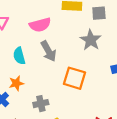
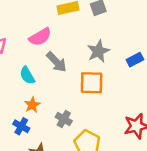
gray star: (91, 40) -> (98, 51), moved, turned 30
gray cross: (41, 104) -> (64, 119), turned -32

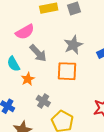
orange star: (32, 105) -> (28, 79), moved

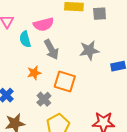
cyan semicircle: (13, 64) -> (25, 39), moved
orange square: (67, 71) -> (65, 81), moved

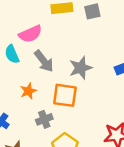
gray star: (89, 50) -> (81, 68), moved
gray cross: (44, 99) -> (44, 119), turned 32

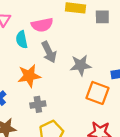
orange star: (28, 91) -> (29, 76), size x1.5
orange square: (65, 95) -> (97, 93), moved

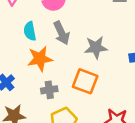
cyan semicircle: (22, 40) -> (30, 31), moved
orange square: (97, 93) -> (85, 81), moved

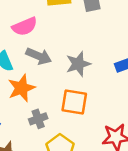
gray arrow: (62, 33) -> (39, 56), turned -30

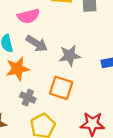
gray cross: (38, 119) -> (28, 98), turned 35

